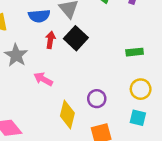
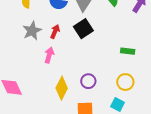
red arrow: (50, 40) -> (55, 31), moved
pink arrow: (43, 79) -> (49, 55), turned 63

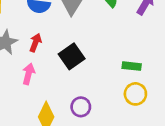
black square: (83, 29) -> (72, 56), moved
yellow circle: (125, 82) -> (135, 94), moved

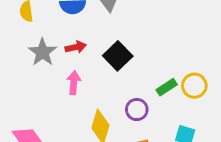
red arrow: (35, 43) -> (76, 47), turned 66
green rectangle: (132, 66) -> (167, 87), moved, turned -30

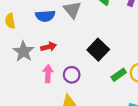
black square: (118, 56) -> (98, 50), moved
purple circle: (137, 110) -> (72, 75), moved

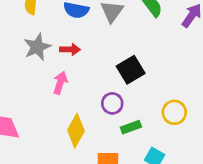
purple circle: (72, 75) -> (112, 103), moved
green rectangle: (119, 75) -> (131, 127), moved

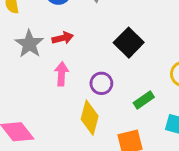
purple circle: (112, 103) -> (101, 83), moved

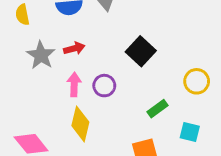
purple circle: (101, 83) -> (104, 86), moved
yellow diamond: (90, 118) -> (80, 124), moved

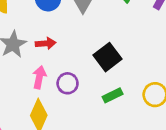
green rectangle: (157, 109) -> (113, 95), moved

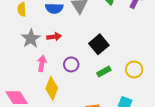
pink arrow: (39, 77) -> (42, 63), moved

